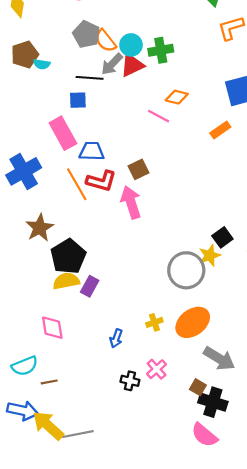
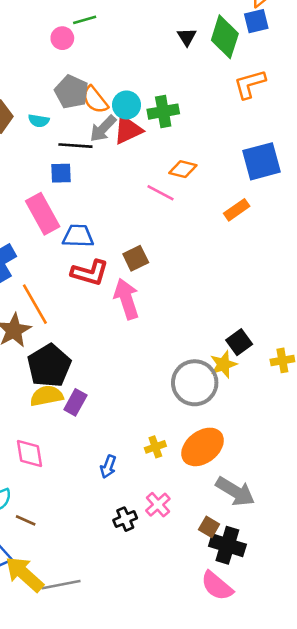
cyan semicircle: (42, 64) -> (39, 121), moved
orange line: (77, 184) -> (35, 304), moved
black cross: (130, 381) -> (125, 519), turned -36
brown line: (49, 382) -> (26, 520), turned 35

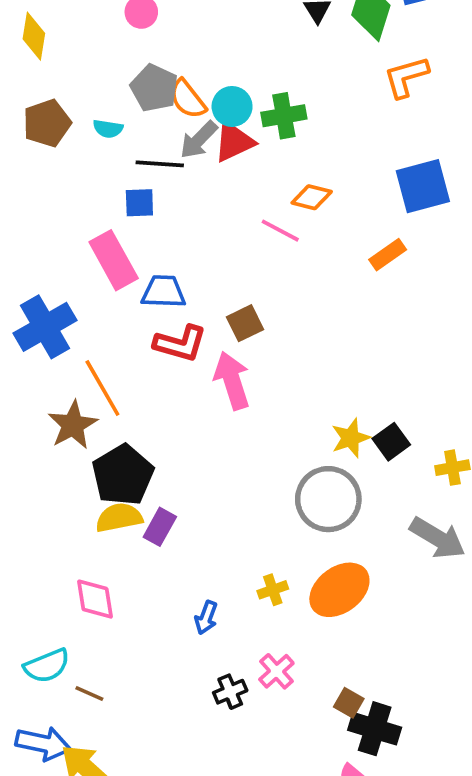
yellow star: (223, 364) -> (351, 438), moved
gray arrow: (235, 492) -> (438, 538), moved

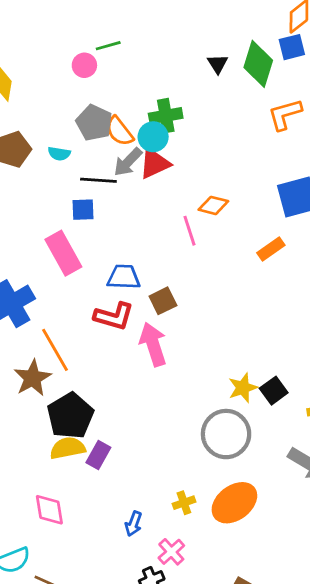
green cross: (284, 116) -> (166, 116), moved
pink line: (280, 231) -> (190, 231), turned 44
blue trapezoid: (164, 292) -> (124, 277), moved
pink cross: (276, 671) -> (171, 552), moved

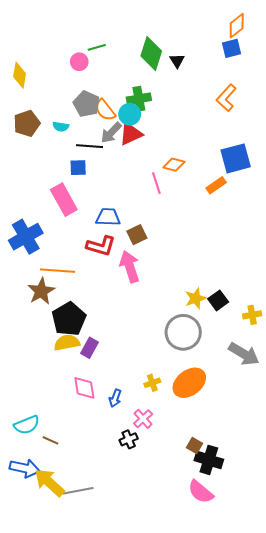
green diamond: (258, 64) -> (151, 54), moved
orange L-shape: (285, 114) -> (226, 98), turned -32
orange rectangle: (271, 249) -> (216, 185), moved
orange line: (55, 350) -> (58, 271), turned -56
pink diamond: (49, 510) -> (84, 388), moved

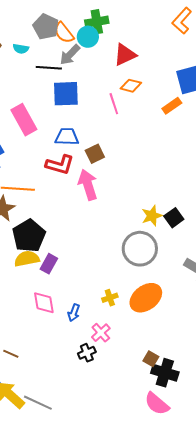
red triangle: (131, 134) -> (125, 55), moved
blue square: (78, 168) -> (66, 94), moved, size x1.6
gray line: (78, 491) -> (38, 403), turned 36

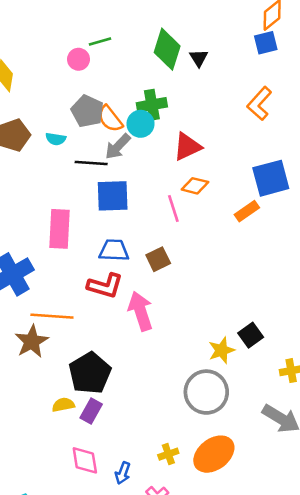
pink rectangle: (24, 120) -> (60, 229), turned 32
brown square: (95, 154) -> (158, 259), moved
black square: (174, 218) -> (251, 335), moved
black pentagon: (29, 236) -> (90, 373), moved
yellow semicircle: (27, 259) -> (63, 405), size x0.7

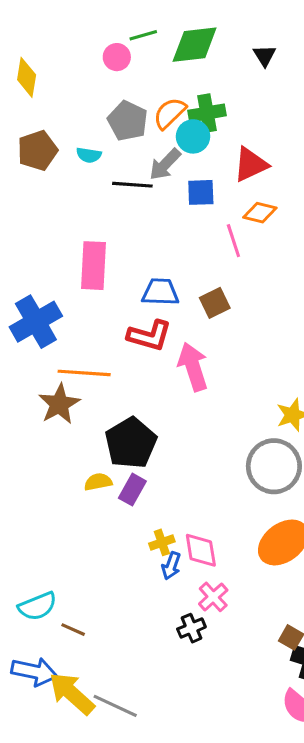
green diamond: (167, 49) -> (195, 45), moved, turned 66
orange semicircle: (110, 119) -> (170, 113), moved, turned 84
blue square: (113, 196) -> (201, 192), moved, size x0.7
yellow cross: (168, 454) -> (162, 542), moved
pink diamond: (85, 460) -> (201, 550), moved

